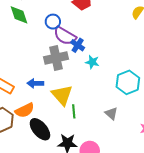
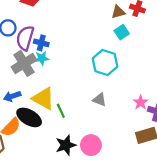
purple semicircle: (65, 36) -> (25, 38), turned 95
cyan star: (92, 62) -> (42, 58), moved
black ellipse: (40, 129) -> (29, 117), moved

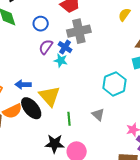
purple semicircle: (25, 38) -> (46, 47), moved, size x0.7
gray cross: (24, 63) -> (79, 31), moved
green line: (61, 111) -> (69, 119), moved

